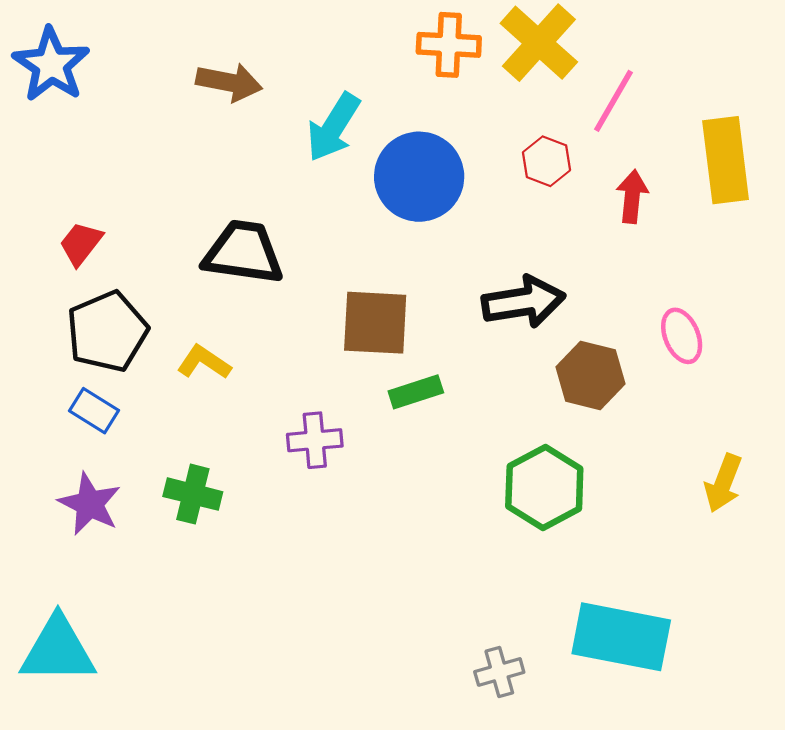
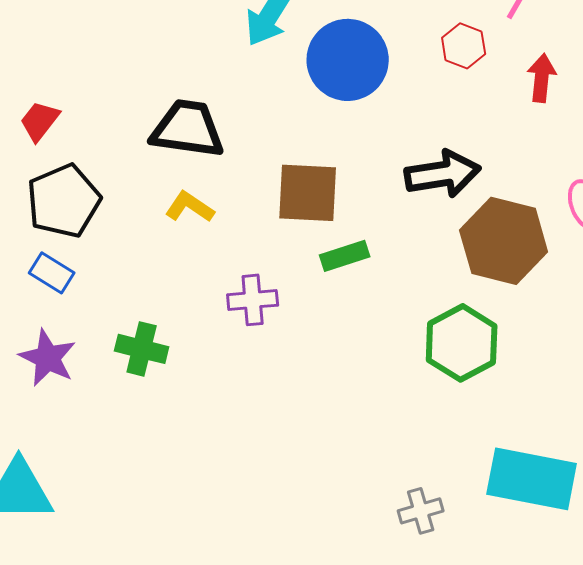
yellow L-shape: (204, 362) -> (190, 207), moved
brown hexagon: (590, 375) -> (504, 241), size x1.4

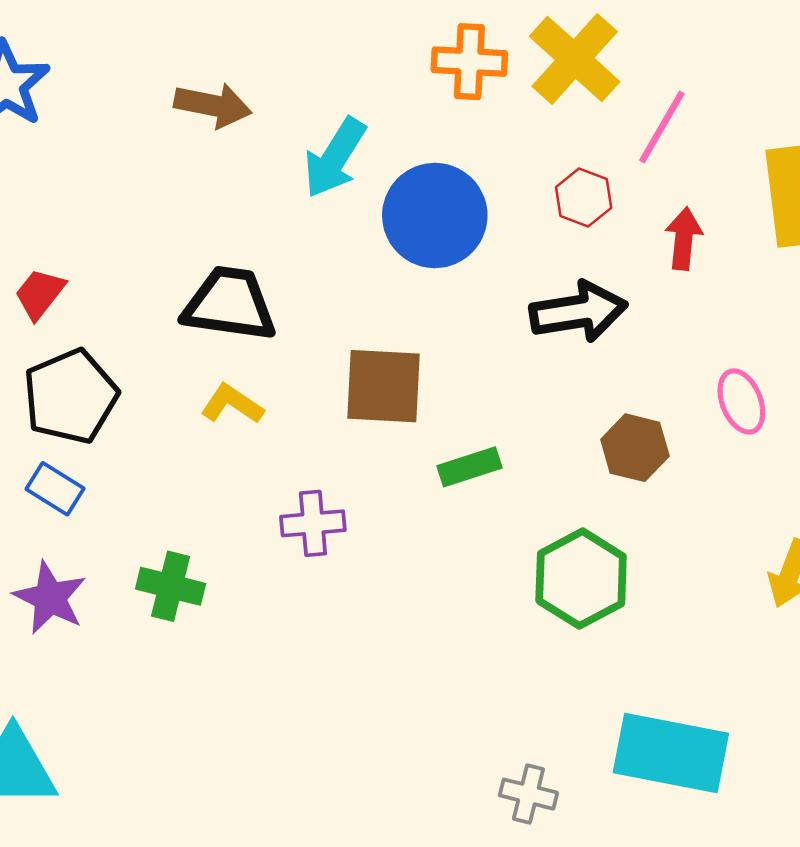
black arrow: (443, 174) -> (578, 312), moved
brown hexagon: (504, 241) -> (635, 448), size x0.6
green rectangle: (345, 256) -> (469, 467), moved
gray cross: (421, 511) -> (528, 794), turned 30

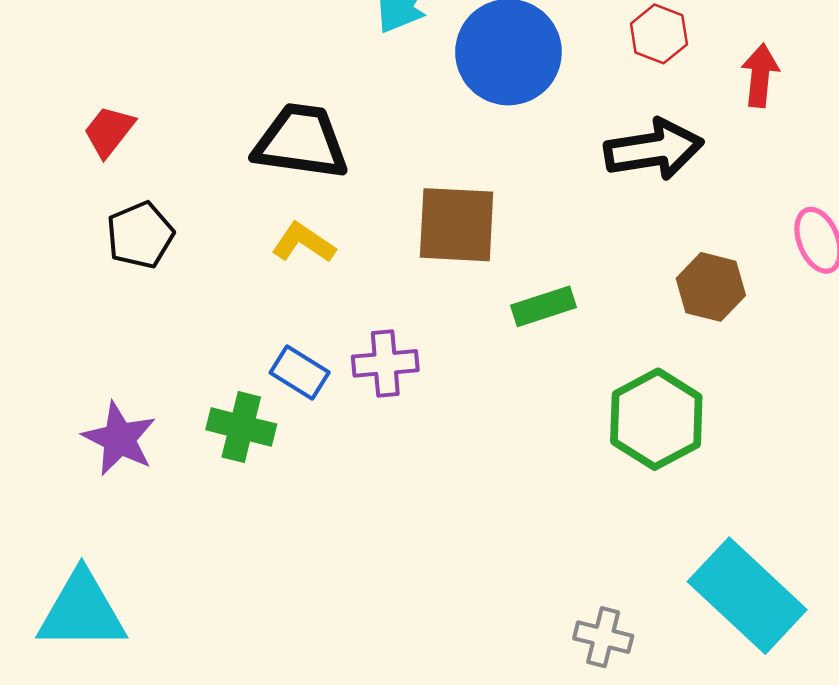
black pentagon: (70, 396) -> (140, 235), size x0.7
blue rectangle: (55, 489) -> (300, 373), moved
cyan rectangle: (671, 753) -> (747, 596), turned 32

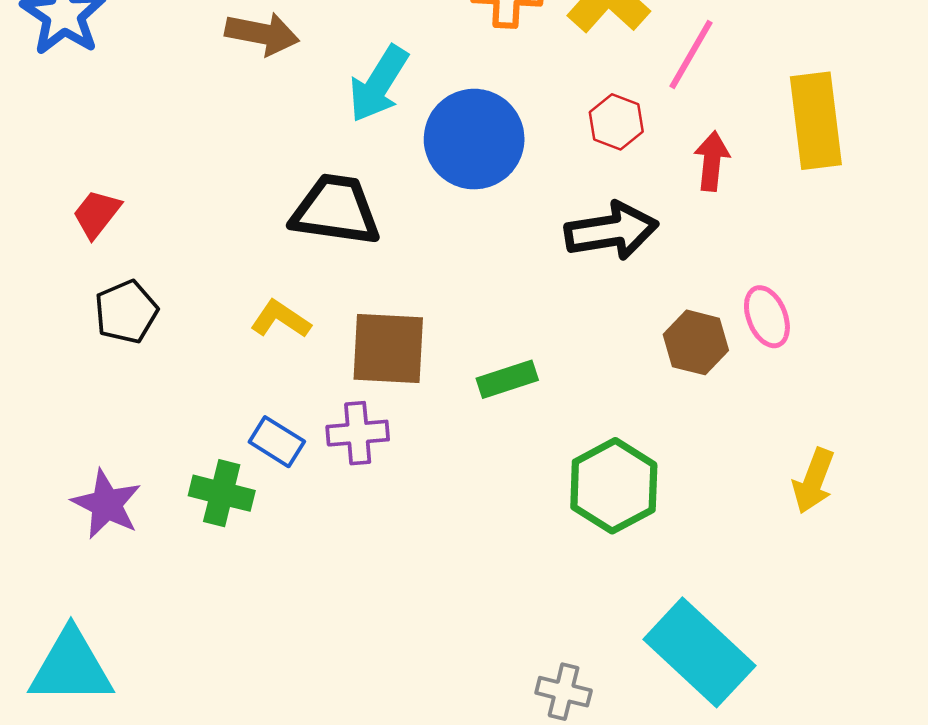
black trapezoid: (301, 142) -> (336, 210), moved
brown square: (457, 225) -> (388, 349), moved
brown hexagon: (711, 287) -> (696, 342), moved

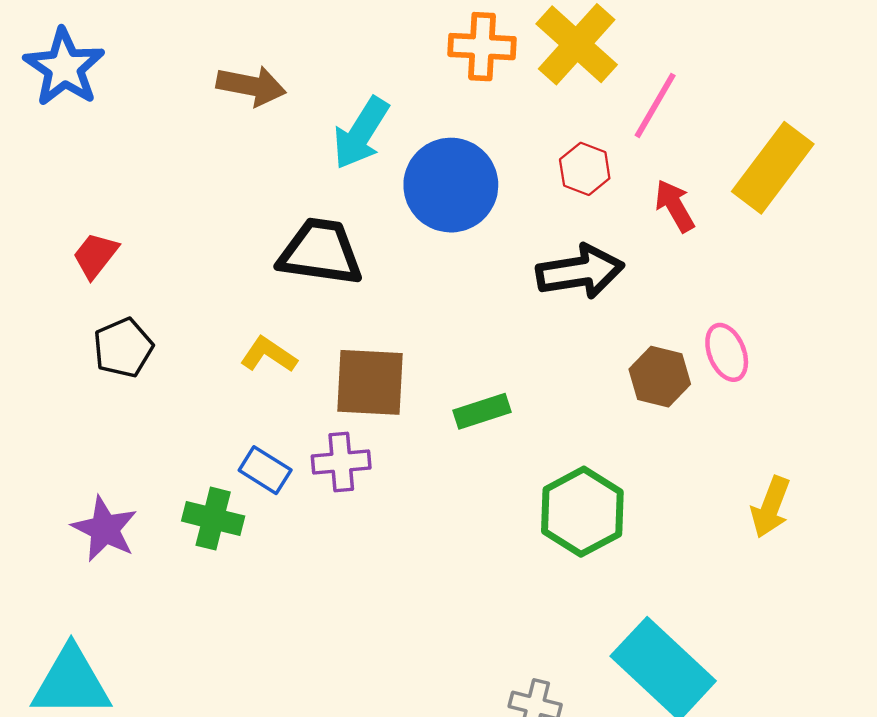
yellow rectangle: (816, 121) -> (773, 168), turned 44
red arrow: (712, 161) -> (675, 206), turned -36

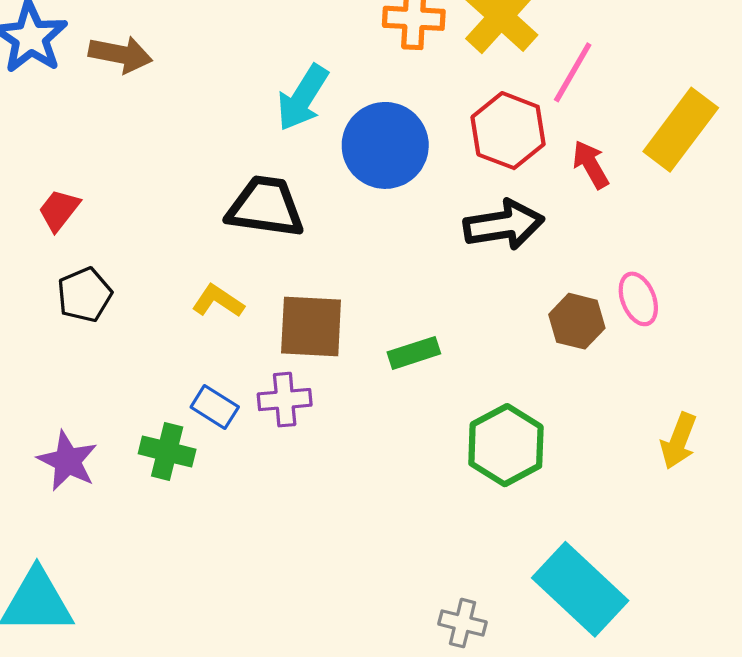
brown arrow: (251, 86) -> (120, 54), moved
red hexagon: (585, 169) -> (508, 131), size x1.6

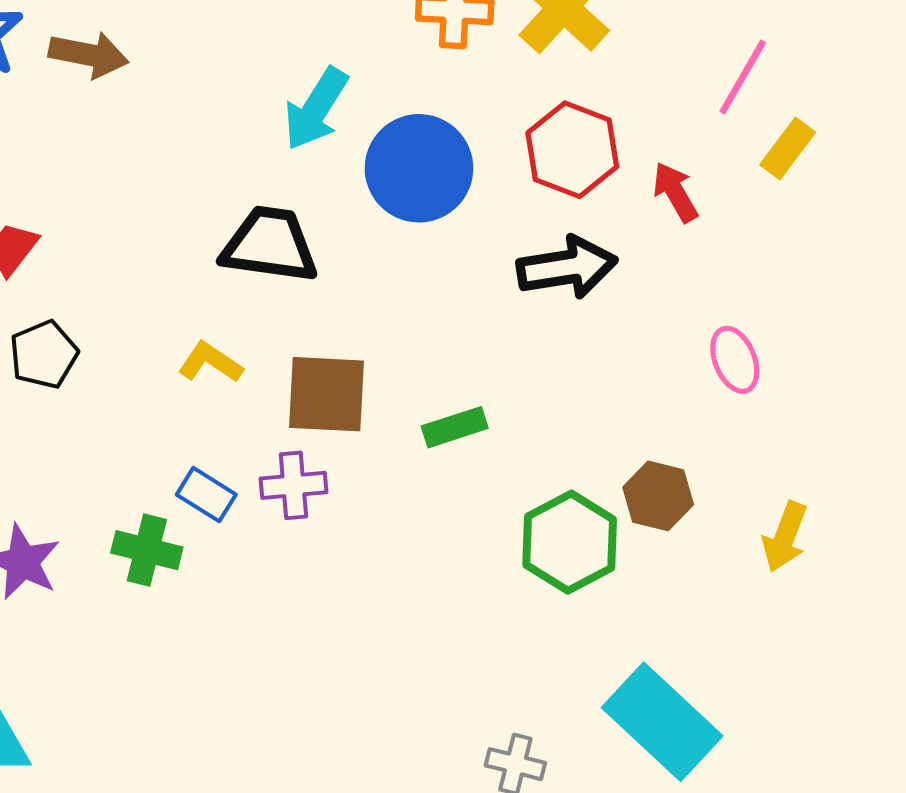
pink line: (573, 72) -> (743, 77), moved
yellow rectangle: (681, 130) -> (788, 148), size x0.6
brown hexagon: (577, 321) -> (658, 496), moved

